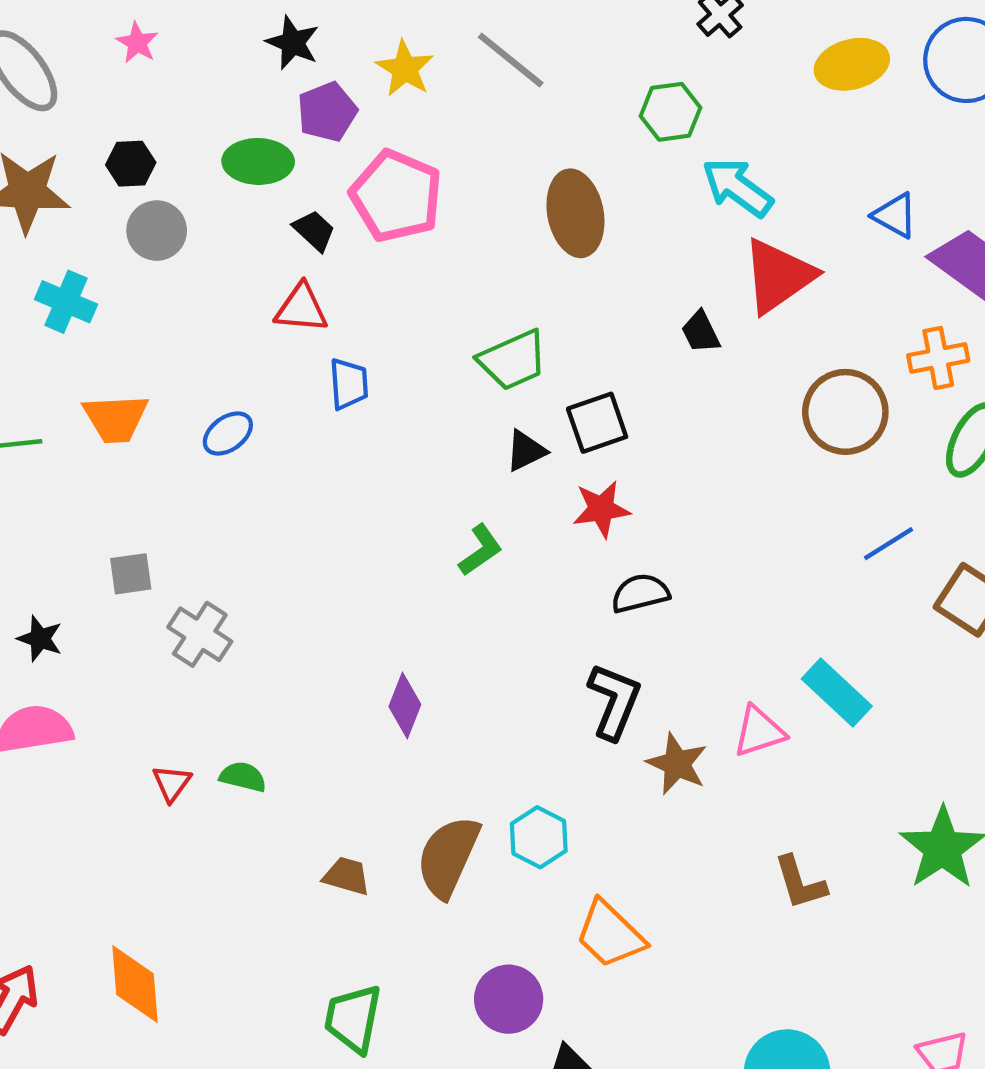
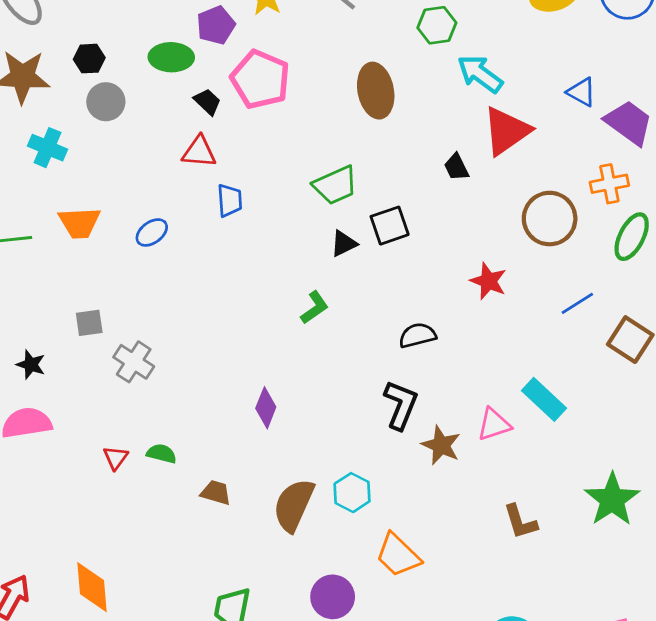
red star: (601, 509) -> (488, 281), moved, turned 30
brown trapezoid: (347, 876) -> (216, 493), moved

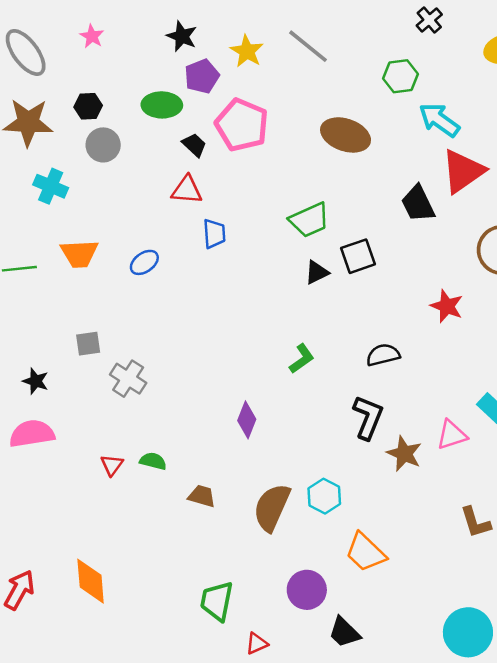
brown ellipse: (376, 91) -> (346, 135), turned -60
black trapezoid: (456, 167) -> (418, 204), size x1.5
green L-shape: (315, 308) -> (302, 359), moved

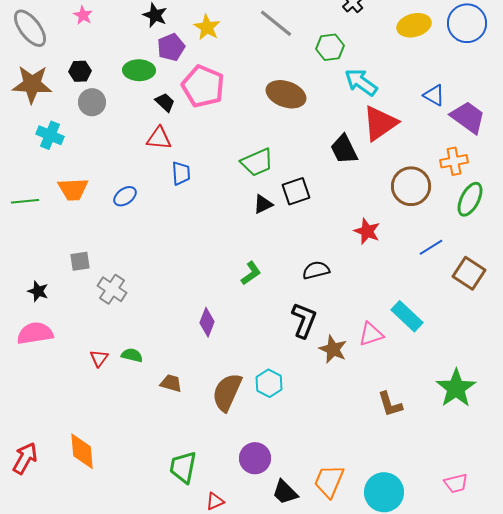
gray line: (308, 46) -> (276, 23), moved
orange trapezoid: (366, 552) -> (329, 481), moved, turned 69

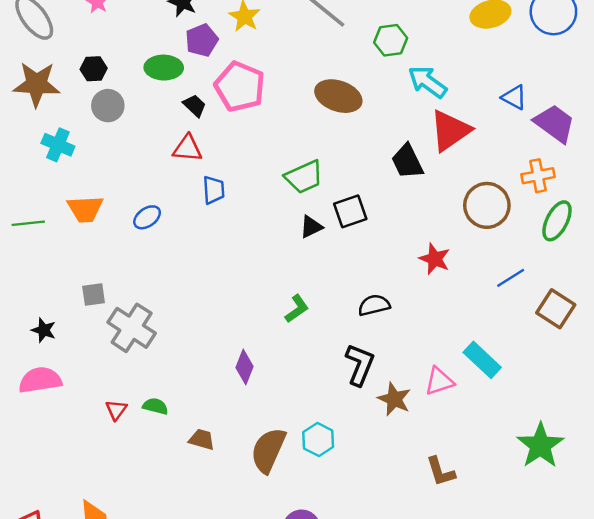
gray cross: (112, 289) -> (132, 328), size x1.4
brown L-shape: (390, 404) -> (441, 472), moved

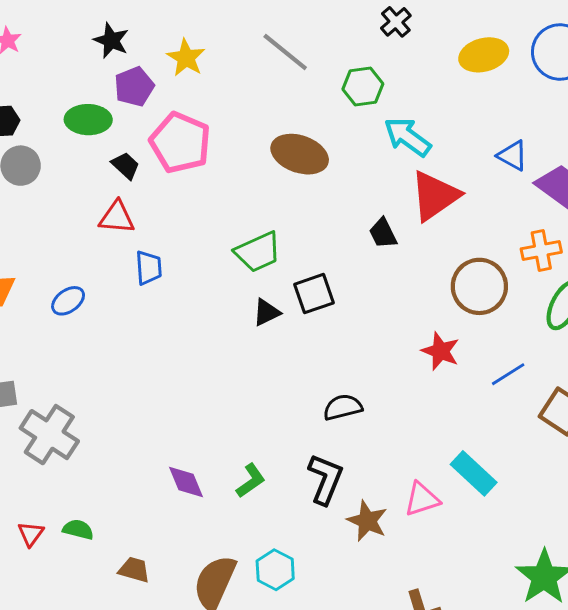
black trapezoid: (407, 161) -> (383, 233), size x0.7
red star: (435, 259) -> (441, 351), moved
green L-shape: (297, 309) -> (251, 481), moved
purple diamond: (244, 367) -> (186, 482), turned -44

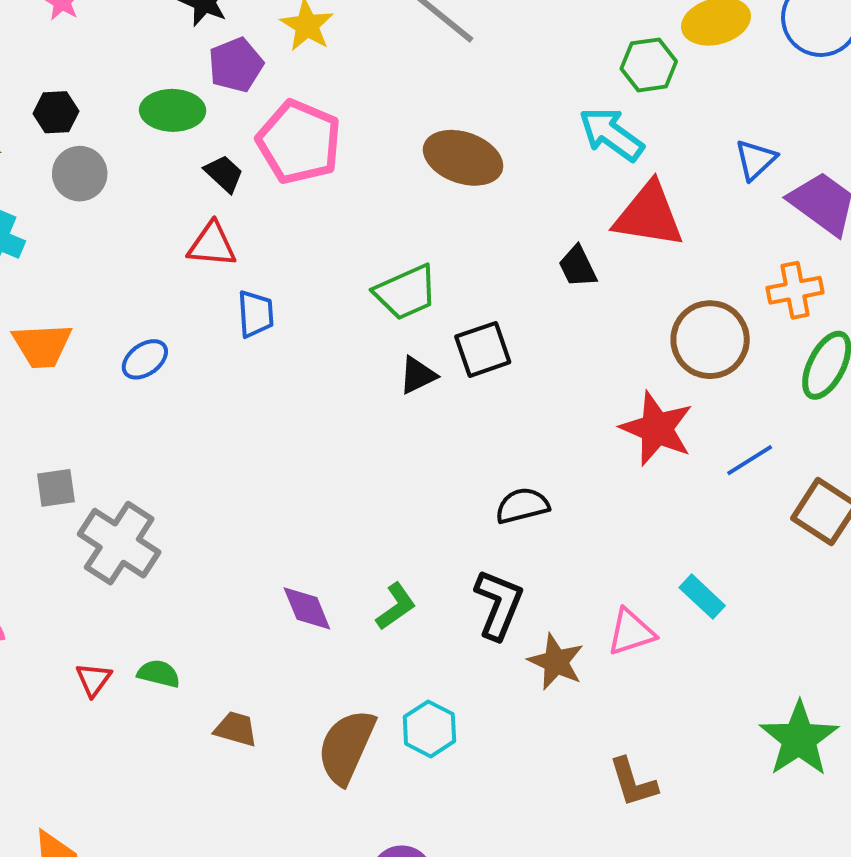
green hexagon: (363, 87) -> (649, 65), moved
blue triangle: (512, 156) -> (756, 160), turned 48
red triangle: (435, 196) -> (649, 215), turned 44
red star: (441, 351) -> (657, 429), size x1.4
cyan rectangle: (474, 473) -> (702, 597), size x0.7

